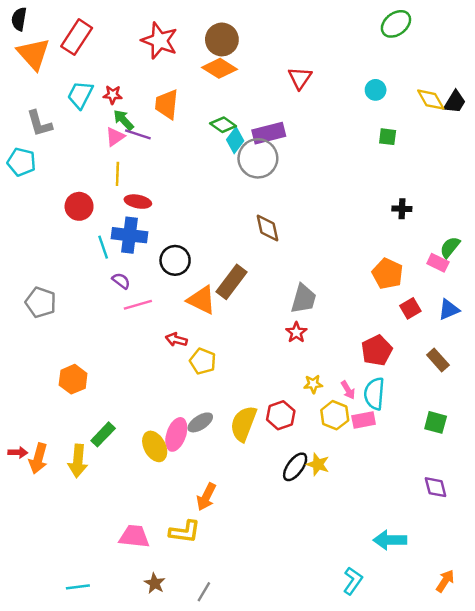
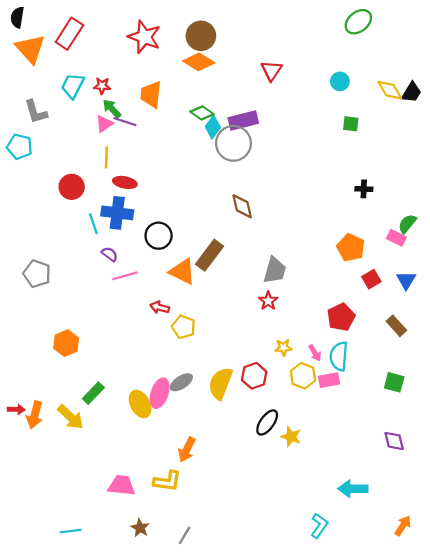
blue triangle: (449, 310) -> (406, 280), turned -36
yellow arrow: (78, 461) -> (71, 417), turned -52
yellow star: (318, 464) -> (291, 437), moved

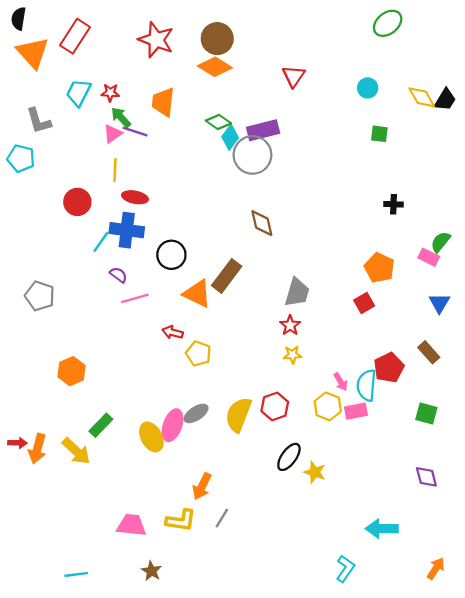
cyan line: (93, 224) -> (101, 242), turned 54
red square: (371, 279) -> (364, 303), moved
red pentagon: (341, 317) -> (389, 368), moved
yellow star: (283, 348) -> (292, 355), moved
gray line: (185, 535) -> (222, 518), moved

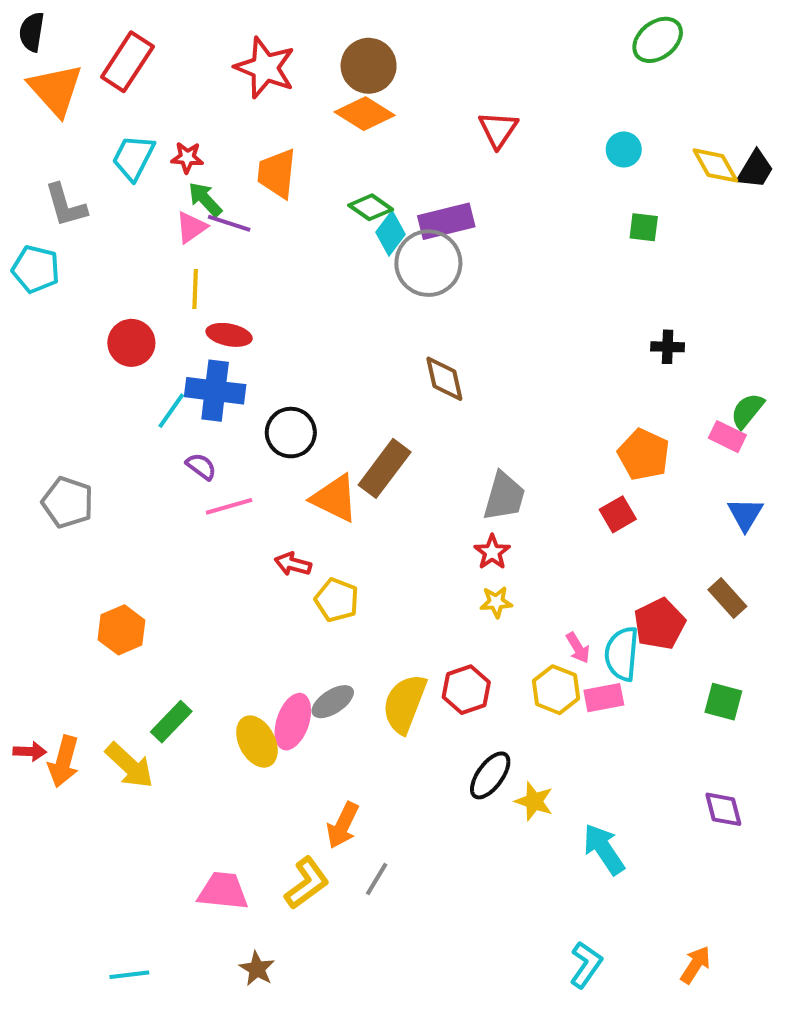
yellow L-shape: (181, 520) -> (307, 883), turned -44
cyan arrow: (382, 529) -> (604, 849), moved, turned 56
orange arrow: (436, 569) -> (695, 965), moved

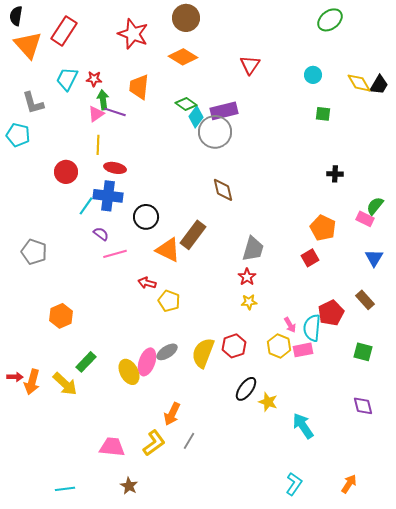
brown circle: (369, 66) -> (186, 18), moved
green arrow: (205, 199) -> (103, 100), turned 36

